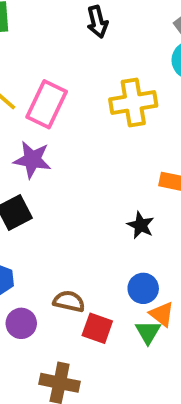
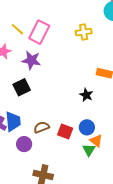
yellow cross: (133, 103) -> (84, 32), size x0.7
brown semicircle: (69, 301) -> (41, 127), moved, turned -35
red square: (97, 328) -> (65, 131), moved

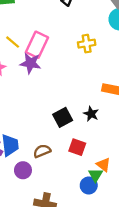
purple star: (31, 60) -> (30, 63), moved
black square: (22, 87) -> (63, 117), moved
blue circle: (87, 127) -> (89, 185), moved
red square: (65, 131) -> (77, 147), moved

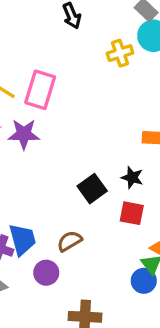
yellow cross: (87, 44) -> (120, 53), moved
purple star: (30, 63) -> (24, 134), moved
red square: (77, 147) -> (132, 213), moved

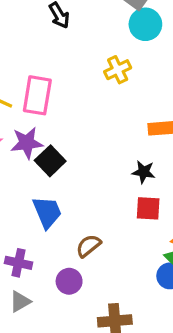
yellow cross: (120, 53) -> (118, 70), moved
black square: (92, 189) -> (50, 161), moved
blue trapezoid: (22, 239) -> (47, 212), moved

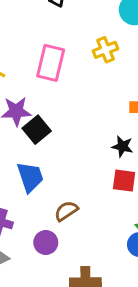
pink rectangle: (37, 95) -> (51, 63), moved

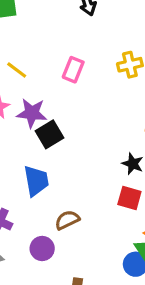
pink rectangle: (51, 63) -> (73, 70), size x0.7

